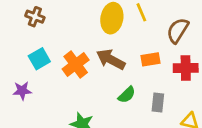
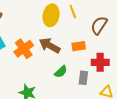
red cross: (186, 68) -> (100, 62), moved

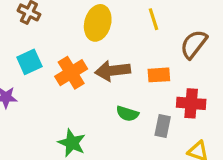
yellow ellipse: (51, 15) -> (98, 23), moved
brown arrow: (50, 46) -> (113, 71), turned -40
green semicircle: (61, 72) -> (127, 114), turned 56

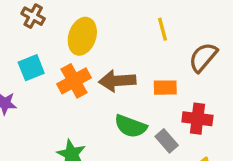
yellow ellipse: (98, 23) -> (82, 36), moved
green semicircle: (127, 114) -> (131, 126), size x1.4
gray rectangle: (163, 126) -> (167, 141), turned -55

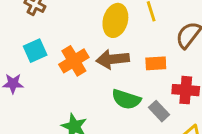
yellow ellipse: (82, 36) -> (115, 20), moved

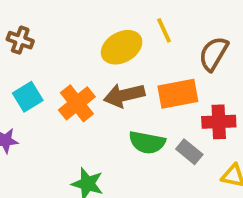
yellow ellipse: (115, 20) -> (122, 47), turned 52
orange rectangle: (156, 63) -> (178, 94), size x1.5

